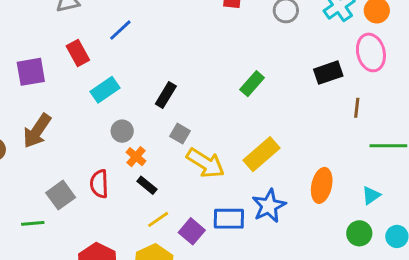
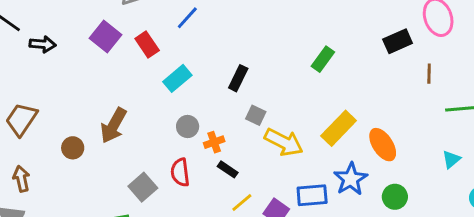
purple square: (31, 72) -> (105, 37), moved, turned -36
gray circle: (122, 131) -> (188, 127), moved
orange cross: (136, 157) -> (214, 142), turned 36
orange ellipse: (322, 185) -> (383, 145), moved, turned -40
green circle: (359, 233) -> (395, 197), moved

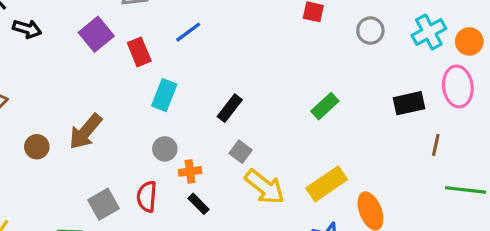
cyan rectangle: (177, 78) -> (164, 95), turned -40

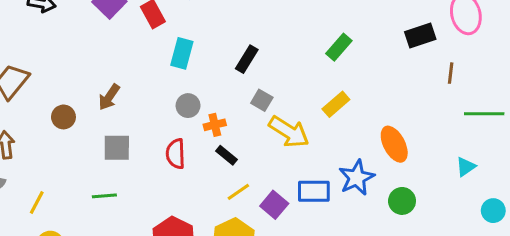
brown arrow: (85, 132) -> (109, 97), size x0.7
yellow rectangle: (327, 184) -> (336, 104), moved, size x0.7
gray square: (103, 204) -> (117, 148), moved, turned 36

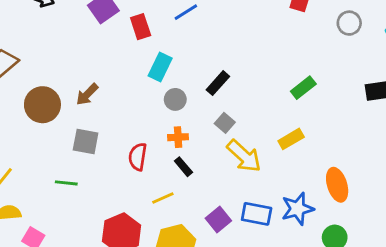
gray circle: (188, 106) -> (175, 99), moved
brown circle: (63, 117) -> (42, 105), size x1.6
yellow line: (238, 192) -> (163, 198), moved

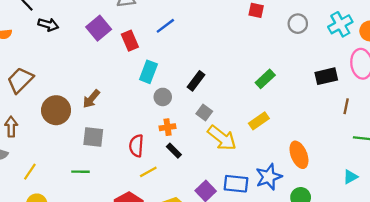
yellow line: (163, 198) -> (148, 172), moved

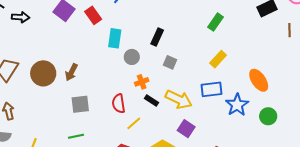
brown circle: (56, 110) -> (43, 73), moved
yellow arrow: (222, 138) -> (179, 99), moved
blue rectangle: (236, 184) -> (212, 89), moved

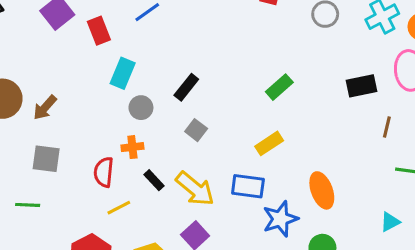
orange cross: (142, 82) -> (132, 147), moved

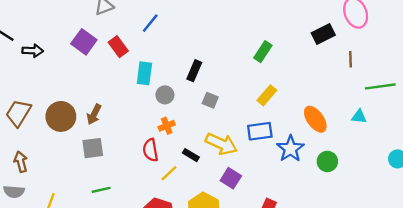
gray square: (46, 159) -> (93, 148), moved
black rectangle: (154, 180) -> (191, 155), moved
cyan triangle: (390, 222) -> (359, 116), moved, turned 49

